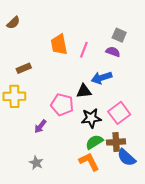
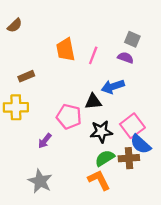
blue semicircle: (126, 158) -> (141, 144), moved
gray star: (36, 163) -> (40, 181), size x1.5

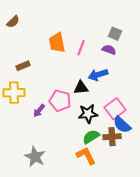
purple arrow: (45, 141) -> (39, 111), moved

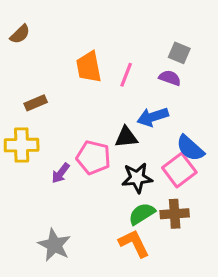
blue semicircle: (122, 125) -> (190, 148), moved

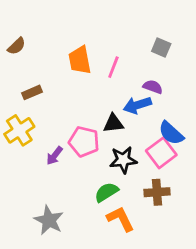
brown semicircle: (20, 34) -> (17, 46), moved
purple semicircle: (170, 78) -> (153, 87), moved
yellow cross: (22, 145) -> (19, 130), turned -32
green semicircle: (142, 214) -> (106, 192), moved

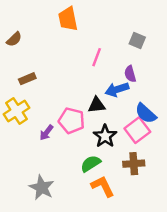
orange trapezoid: (80, 60) -> (68, 19), moved
purple semicircle: (153, 87) -> (130, 74), turned -126
black star: (123, 160) -> (105, 136), turned -30

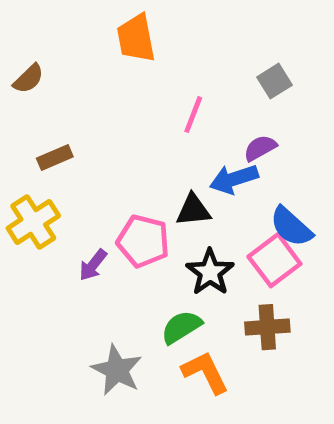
gray square: (137, 40) -> (274, 81), turned 35
purple semicircle: (130, 74) -> (260, 148), turned 77
gray star: (42, 188) -> (117, 370), moved

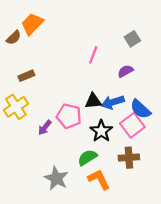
orange trapezoid: (136, 38) -> (32, 24), moved, turned 55
blue arrow: (234, 179) -> (113, 102), moved

